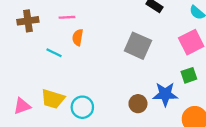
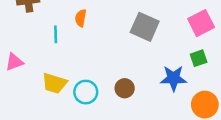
cyan line: (54, 53) -> (56, 34), turned 63
brown circle: (138, 104) -> (125, 88), moved
pink triangle: (22, 106) -> (14, 62), moved

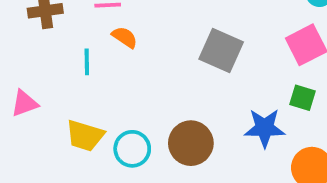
orange semicircle: (81, 18) -> (125, 37), turned 114
green square: (199, 58) -> (302, 98), turned 36
brown circle: (125, 88) -> (191, 143), size x1.5

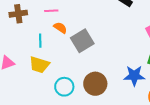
gray square: (221, 50) -> (82, 41), moved, turned 35
yellow trapezoid: (85, 136) -> (39, 65), moved

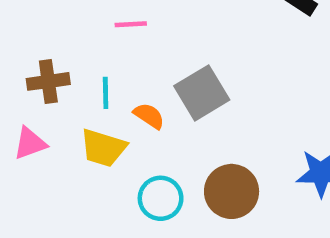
brown cross: (18, 14) -> (48, 81), moved
orange semicircle: (60, 28) -> (149, 116), moved

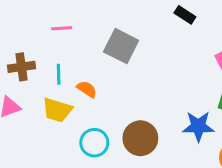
pink line: (131, 24) -> (62, 28), moved
gray square: (202, 93) -> (121, 46), moved, turned -32

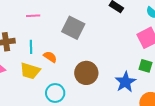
blue star: (198, 126) -> (125, 82), turned -30
brown circle: (140, 138) -> (86, 73), moved

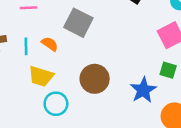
orange semicircle: (50, 57) -> (50, 44), moved
yellow trapezoid: (30, 71) -> (41, 76), moved

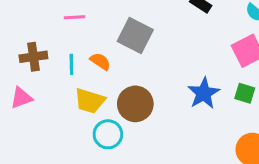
brown circle: (95, 79) -> (135, 104), moved
blue star: (143, 90) -> (204, 93), moved

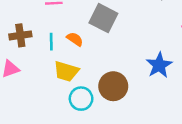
brown circle: (135, 104) -> (113, 86), moved

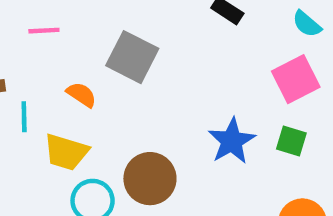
cyan line: (51, 42) -> (24, 117), moved

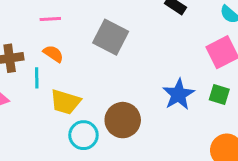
orange semicircle: (81, 95) -> (53, 54), moved

